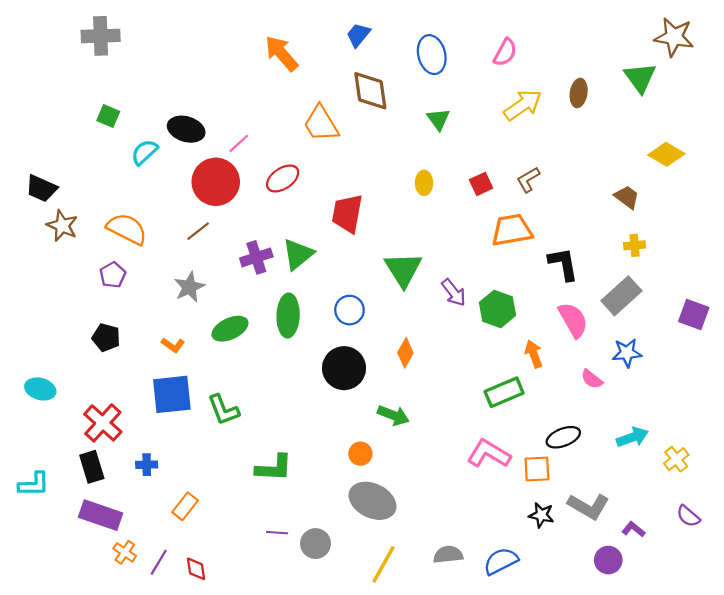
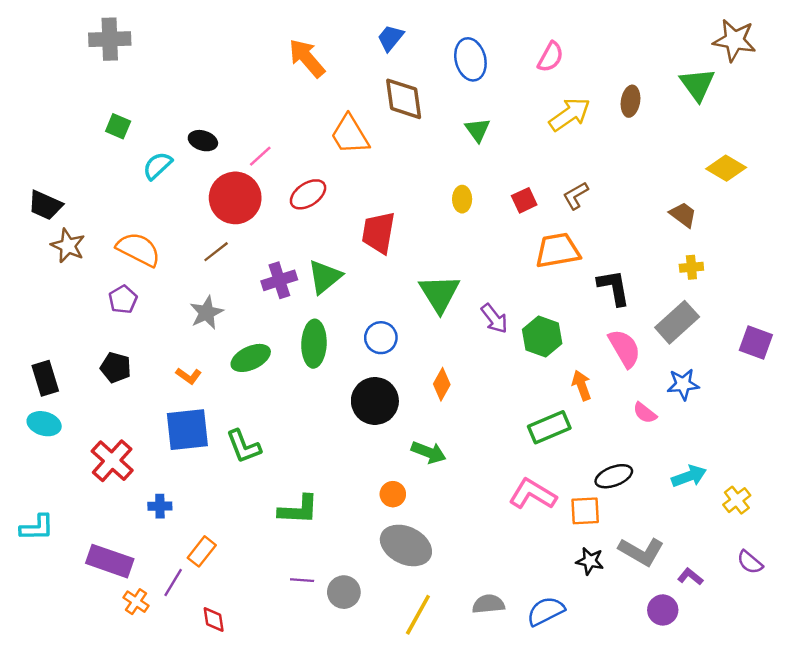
black ellipse: (186, 129) -> (203, 141), size x0.7
black rectangle: (92, 467) -> (45, 378), moved
purple line: (159, 562) -> (173, 583), moved

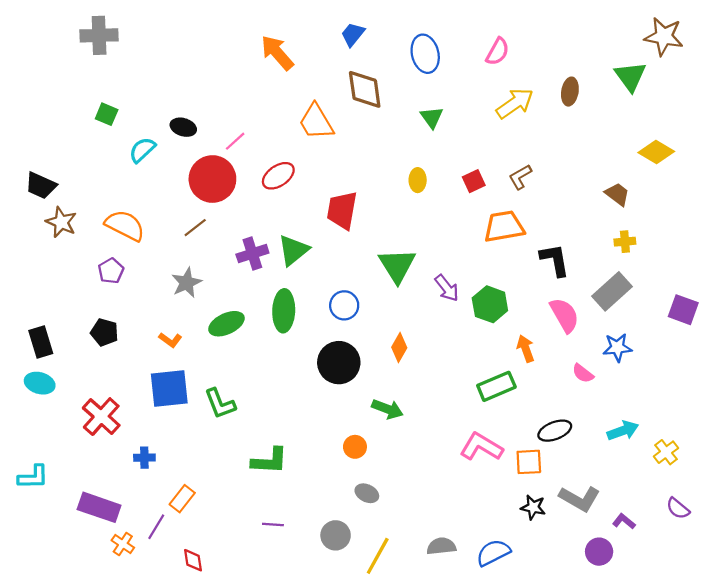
gray ellipse: (406, 545) -> (367, 493), size x0.5
gray circle: (344, 592) -> (336, 535), moved

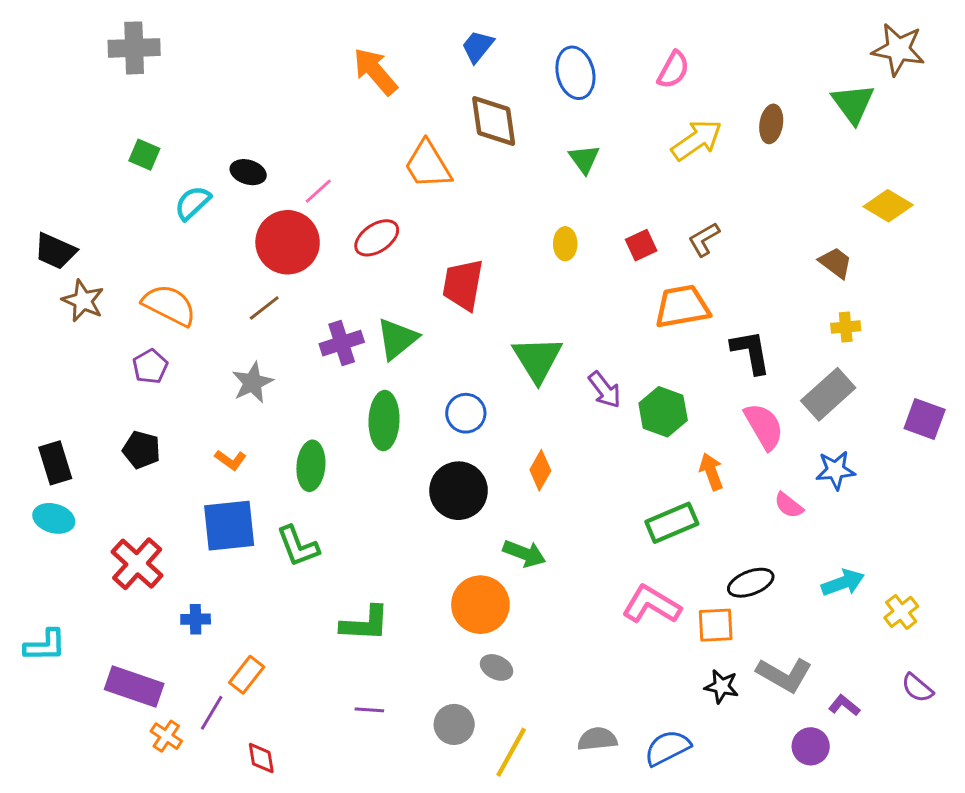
green ellipse: (226, 324) -> (311, 466), moved, turned -60
orange circle: (355, 447) -> (480, 605), size x1.8

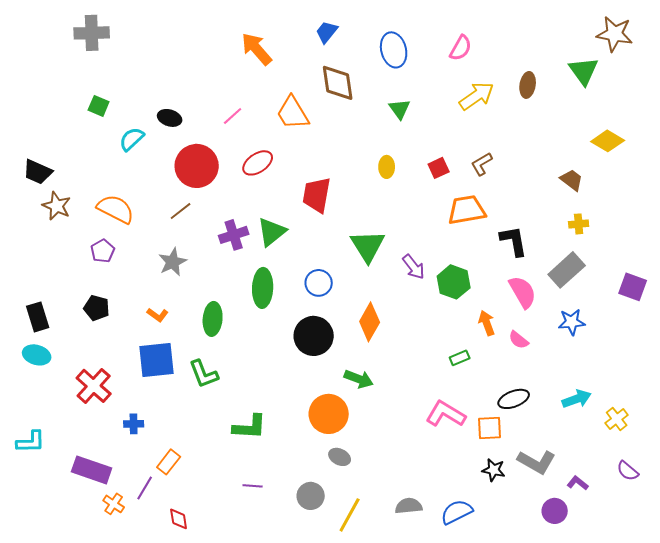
pink line: (318, 191) -> (233, 116), moved
orange diamond: (540, 470) -> (370, 322), size x1.4
pink semicircle: (789, 505) -> (519, 340), moved
green rectangle: (672, 523) -> (460, 358), size x0.6

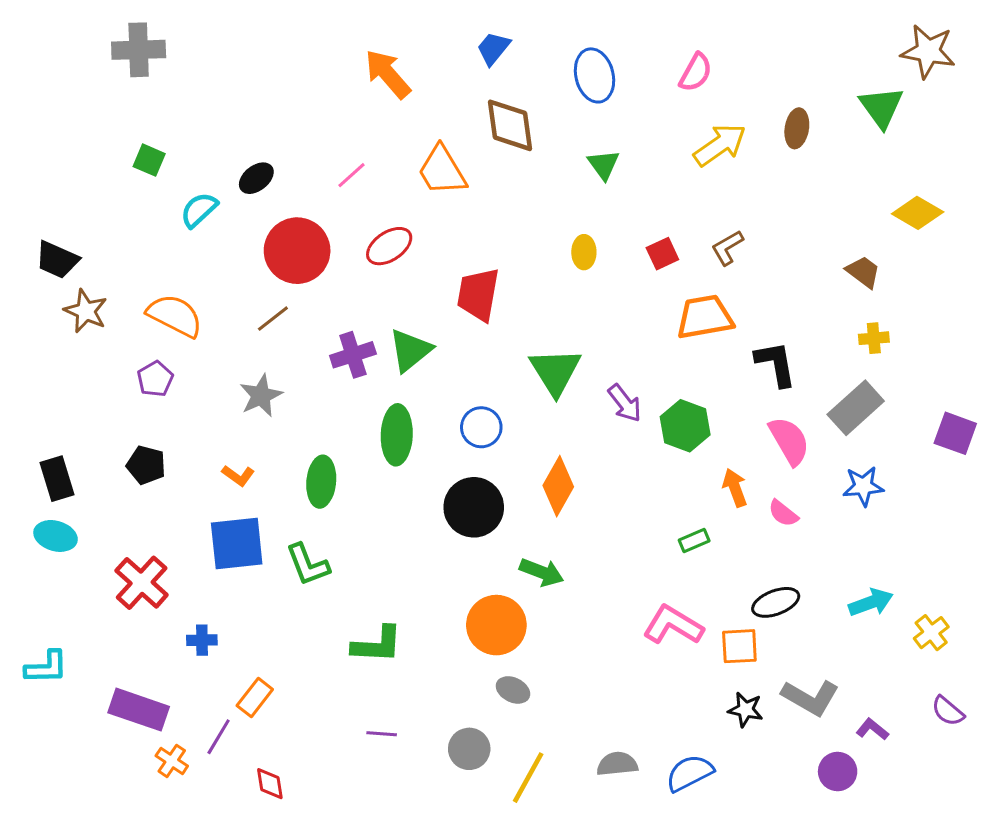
black ellipse: (170, 118) -> (256, 178), turned -55

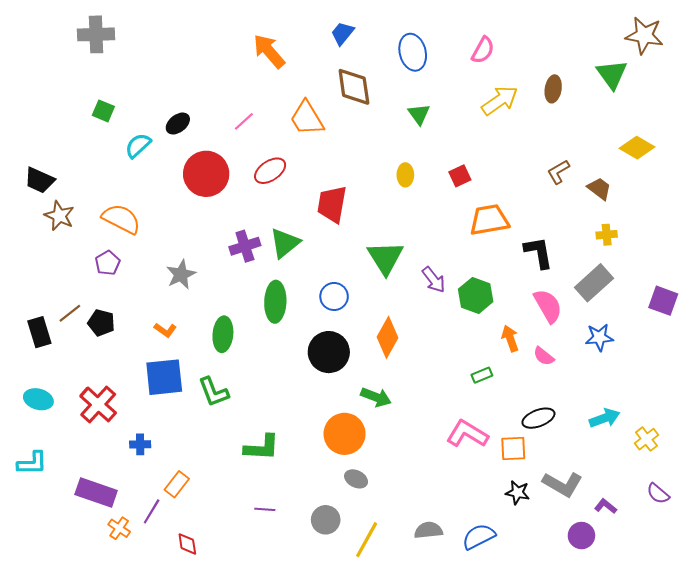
brown L-shape: (727, 248) -> (558, 172), moved
brown line: (273, 319) -> (70, 313), moved
cyan ellipse: (56, 536) -> (38, 399), moved

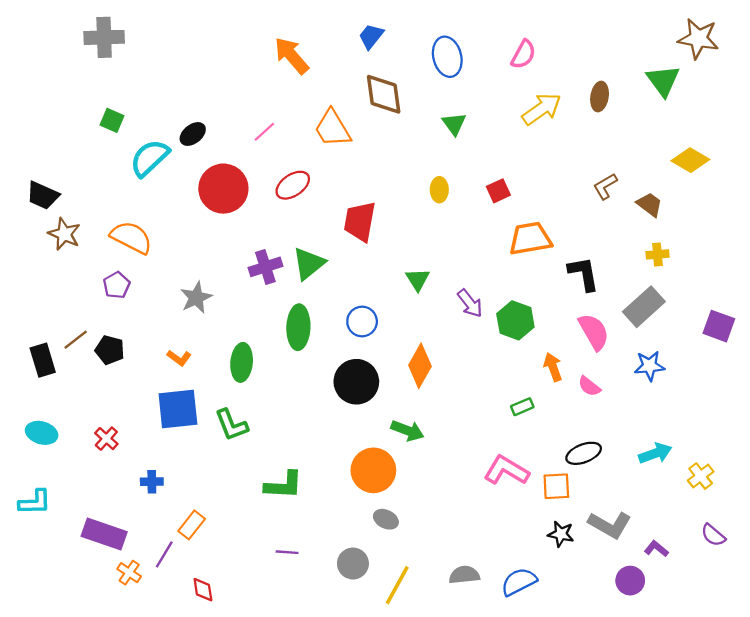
cyan semicircle: (138, 146) -> (150, 158), size x1.4
green triangle: (385, 258) -> (418, 279), size x0.6
red cross: (98, 404) -> (106, 439), size x0.6

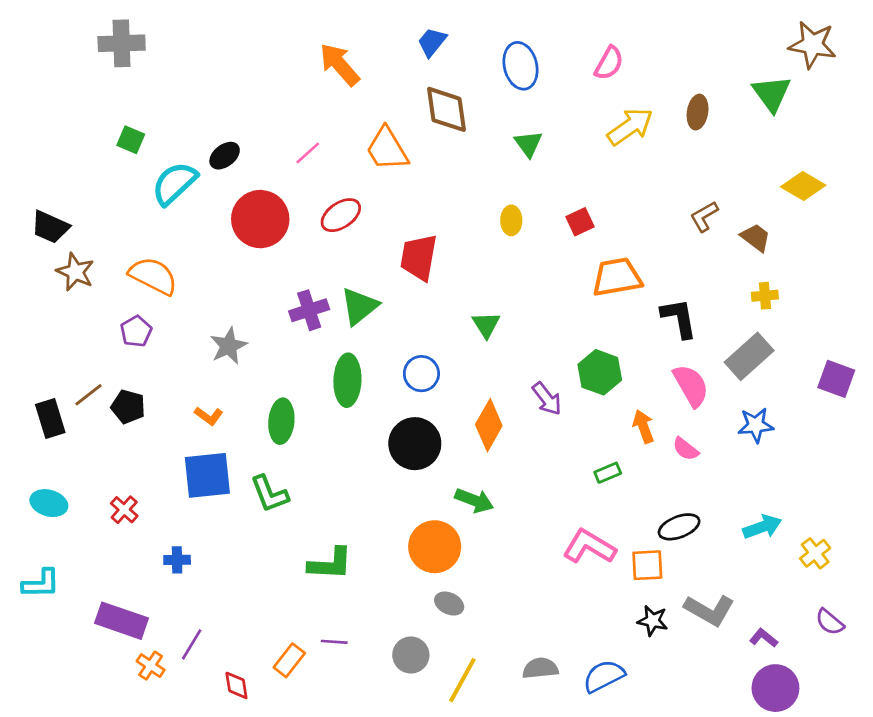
purple arrow: (470, 303) -> (547, 399), moved
orange rectangle: (192, 525) -> (289, 660), moved
purple circle: (630, 581) -> (775, 688), moved, size x1.4

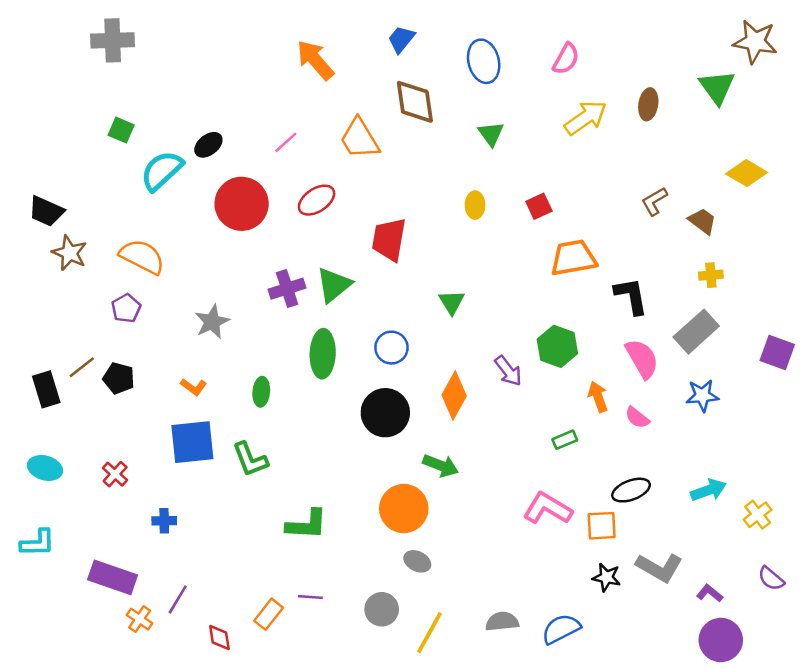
green ellipse: (281, 421) -> (261, 392), size x0.7

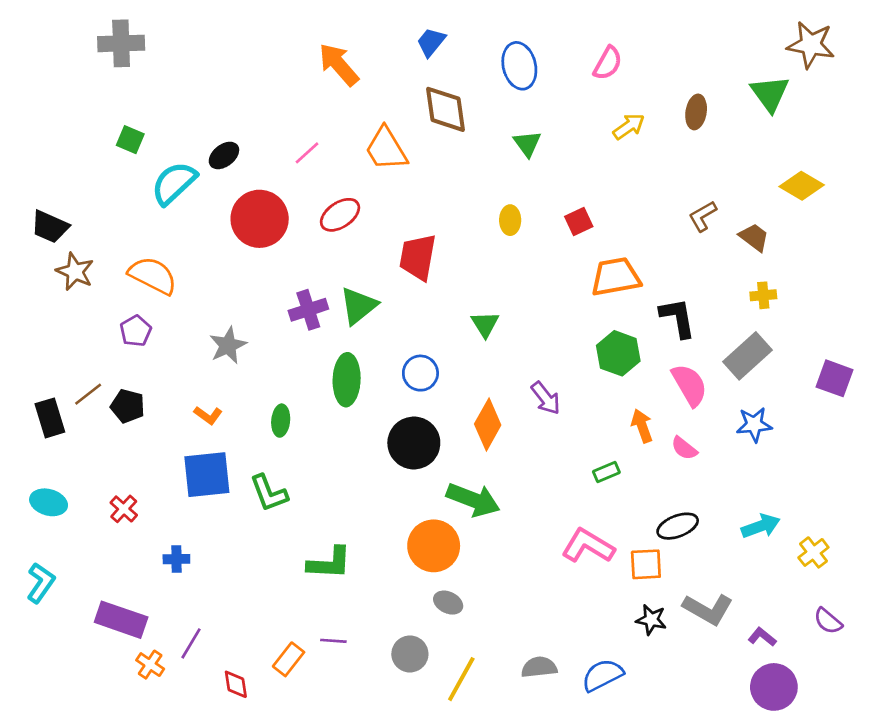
yellow arrow: (586, 118) -> (629, 126), size x0.7
green hexagon: (557, 346) -> (618, 353), moved
green arrow: (441, 466) -> (473, 500), size x1.4
cyan L-shape: (38, 543) -> (41, 583), turned -54

